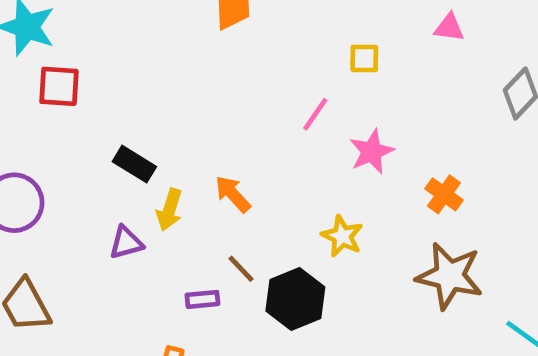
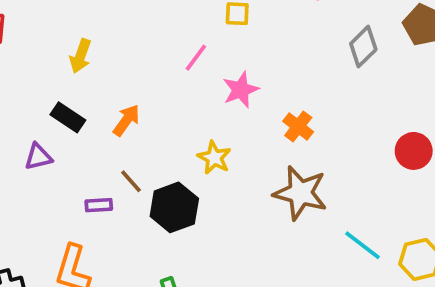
black rectangle: (134, 164) -> (68, 117), moved
orange arrow: (233, 194) -> (126, 120), turned 76
yellow arrow: (169, 210) -> (80, 56), moved

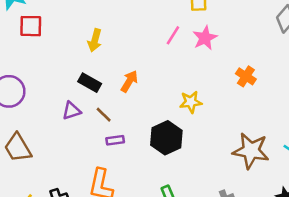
pink star: (241, 90) -> (205, 38), moved
yellow star: (214, 158) -> (191, 102), turned -30
brown line: (131, 181) -> (104, 115), moved
brown star: (300, 193) -> (251, 151), moved

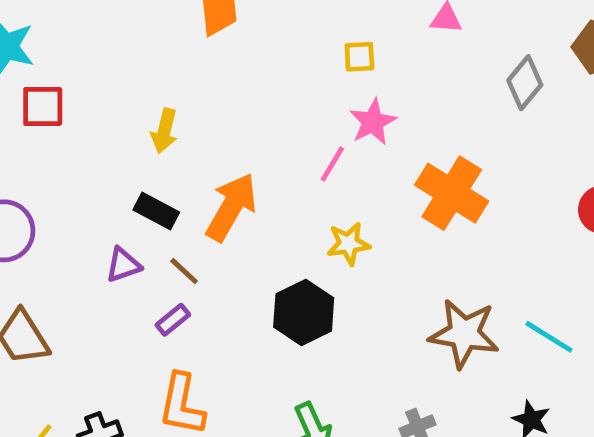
pink line: (173, 35) -> (332, 164), moved
orange cross: (246, 76) -> (452, 193), size x1.8
orange arrow: (129, 81) -> (231, 207), size x1.6
purple rectangle: (115, 140) -> (173, 320), moved, turned -30

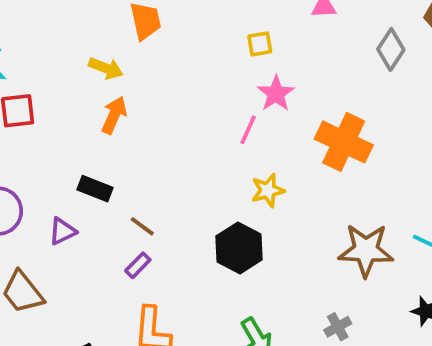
yellow arrow: (164, 131) -> (106, 68), moved, turned -76
orange arrow: (231, 207) -> (114, 115), moved, size x0.7
black rectangle: (156, 211) -> (95, 189), moved
purple triangle: (123, 265) -> (62, 231), moved

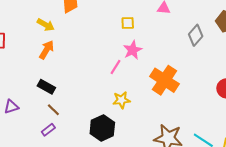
black rectangle: (95, 189) -> (46, 87), moved

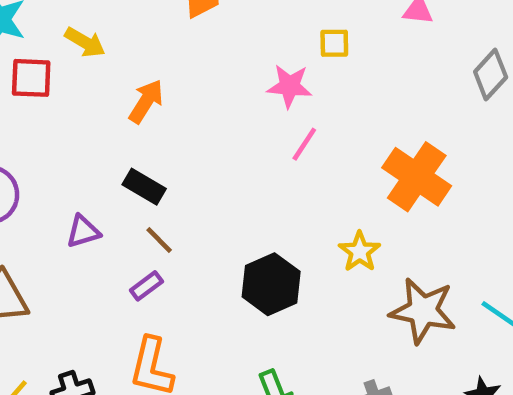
yellow arrow: (46, 25) -> (85, 42), moved
pink star: (133, 50) -> (289, 86), moved, turned 30
yellow star: (121, 100) -> (360, 252), moved, turned -30
purple triangle: (11, 107) -> (83, 231), moved

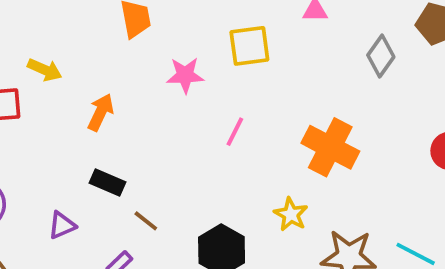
yellow square: (334, 43) -> (249, 46), size x1.6
pink star: (289, 86) -> (185, 75), moved
brown line: (159, 240) -> (146, 221), moved

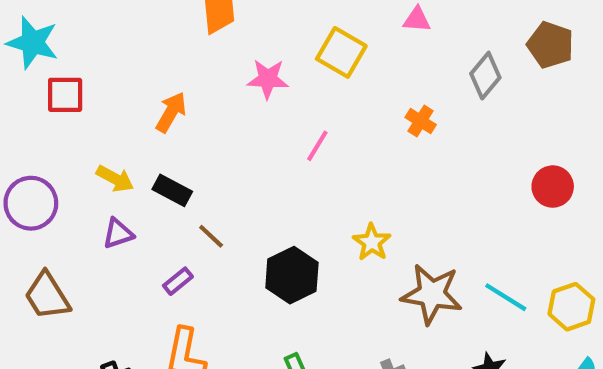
yellow square: (249, 46) -> (341, 52), turned 33
yellow arrow: (45, 70) -> (115, 179), moved
orange cross: (330, 147) -> (421, 121), moved, size x0.5

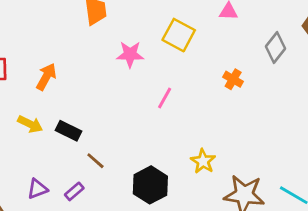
orange arrow: (171, 112) -> (46, 77), moved
purple triangle: (118, 234) -> (37, 189), moved

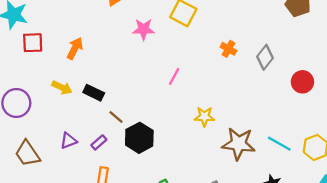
gray diamond: (275, 47) -> (265, 57), moved
pink line: (165, 98) -> (174, 76), moved
yellow star: (203, 161) -> (204, 117), turned -30
black hexagon: (150, 185) -> (139, 138), moved

